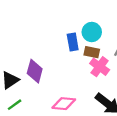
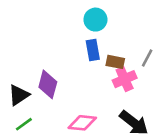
cyan circle: (92, 32) -> (95, 20), moved
pink cross: (100, 67) -> (125, 79), turned 30

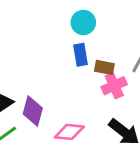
purple diamond: (48, 84) -> (33, 111), moved

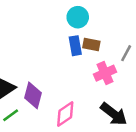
brown rectangle: (104, 67) -> (91, 44), moved
pink diamond: (69, 132) -> (65, 114), turned -40

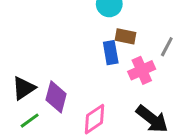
blue rectangle: (75, 46) -> (111, 53), moved

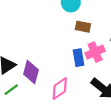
blue rectangle: (111, 53) -> (79, 58), moved

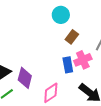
brown rectangle: (83, 27) -> (72, 37), turned -64

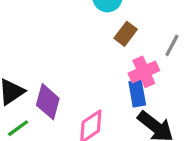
blue rectangle: (68, 65) -> (137, 93), moved

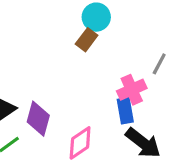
brown rectangle: (126, 34) -> (87, 40), moved

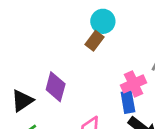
purple diamond: (38, 119) -> (56, 87), moved

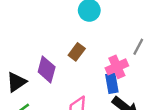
brown rectangle: (95, 41) -> (77, 52), moved

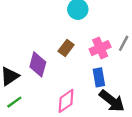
pink cross: (117, 67) -> (100, 48), moved

